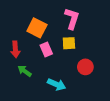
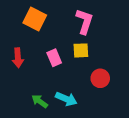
orange square: (37, 28) -> (35, 19), moved
green arrow: (25, 71) -> (40, 101), moved

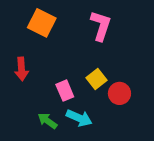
yellow square: (81, 50) -> (96, 79), moved, turned -35
pink rectangle: (54, 58) -> (65, 91), moved

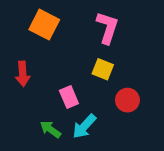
yellow square: (96, 79) -> (103, 69), moved, turned -30
cyan arrow: (79, 118) -> (84, 126), turned 110

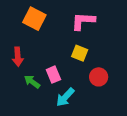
pink L-shape: (107, 28) -> (83, 21), turned -105
green arrow: (50, 129) -> (32, 82), moved

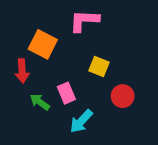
orange square: (34, 19) -> (43, 44), moved
pink L-shape: (83, 21) -> (84, 21), moved

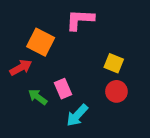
yellow square: (99, 66) -> (114, 63), moved
red arrow: (22, 71) -> (21, 68), turned -115

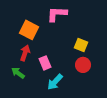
red arrow: (21, 68) -> (25, 53), moved, turned -42
green arrow: (38, 97) -> (18, 73), moved

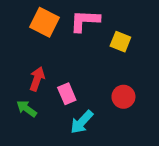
orange square: (29, 30) -> (44, 22), moved
yellow square: (81, 45) -> (120, 42), moved

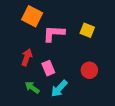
pink L-shape: (85, 21) -> (54, 33), moved
green arrow: (27, 109) -> (32, 88), moved

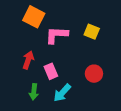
green arrow: (32, 88) -> (34, 92), turned -120

